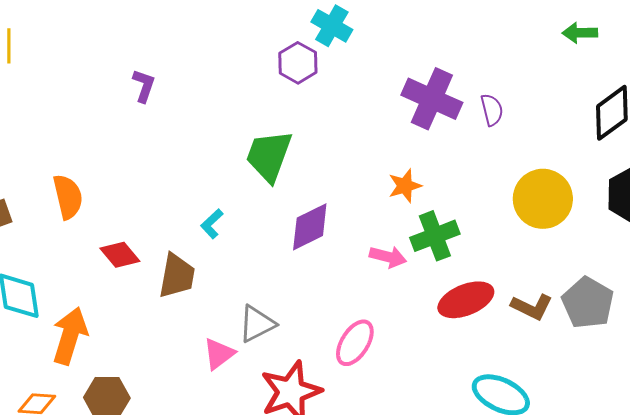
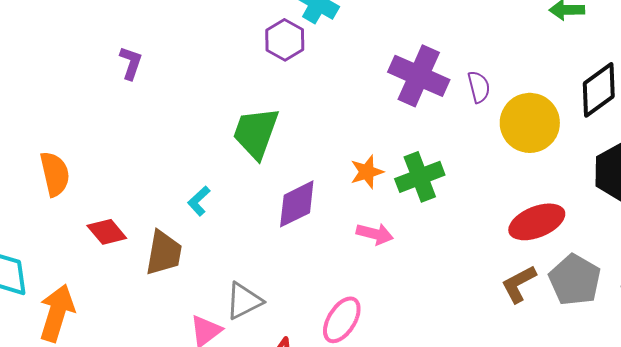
orange star: (405, 186) -> (367, 172), moved
yellow circle: (543, 199) -> (530, 123), moved
green cross: (435, 236) -> (420, 177), moved
red ellipse: (466, 300) -> (537, 222), moved
brown L-shape: (532, 307) -> (519, 284), turned 126

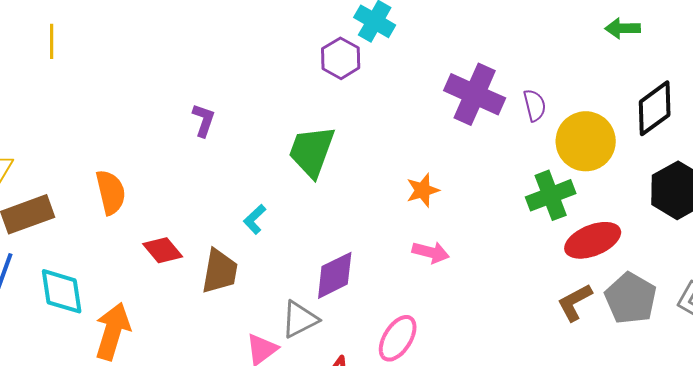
purple L-shape: (131, 63) -> (204, 120), moved
green cross: (420, 177) -> (551, 195), moved
purple diamond: (297, 204) -> (335, 275), moved

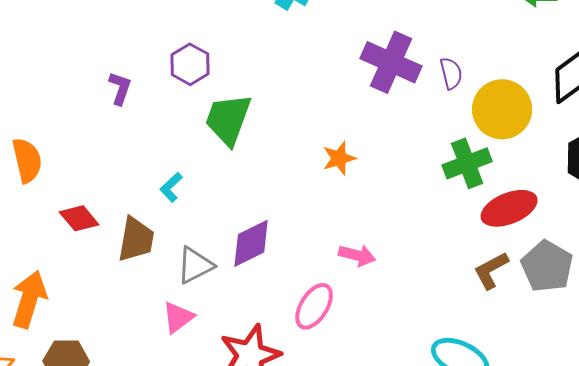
purple hexagon: (341, 58) -> (190, 64), moved
pink arrow: (431, 252) -> (357, 255), moved
gray triangle: (300, 319) -> (195, 265), moved

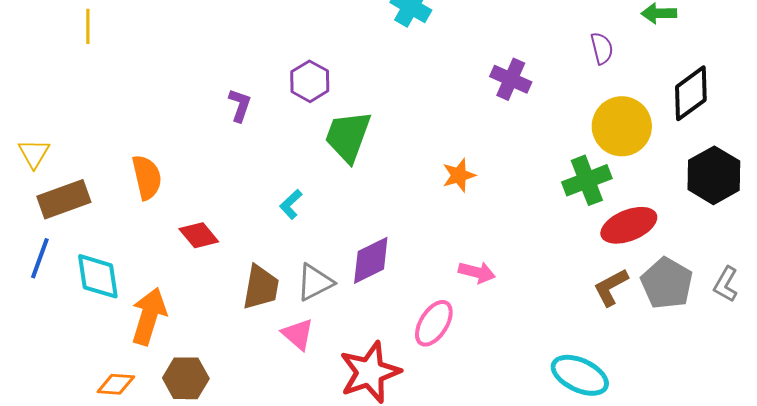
purple cross: (391, 62) -> (511, 79), size x0.7
purple semicircle: (451, 73) -> (602, 48), moved
brown trapezoid: (136, 239) -> (261, 287), moved
pink triangle: (178, 317) -> (298, 334), turned -42

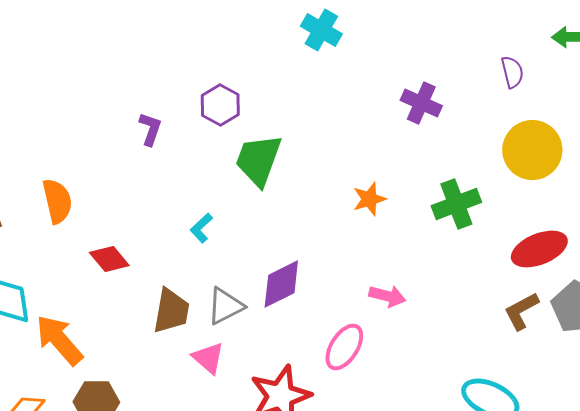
green cross: (587, 180) -> (456, 204), moved
orange arrow: (149, 316) -> (59, 340), turned -58

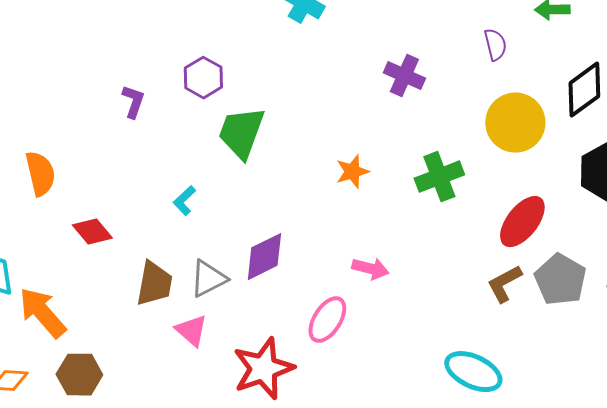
red ellipse: (539, 249) -> (522, 222), turned -30

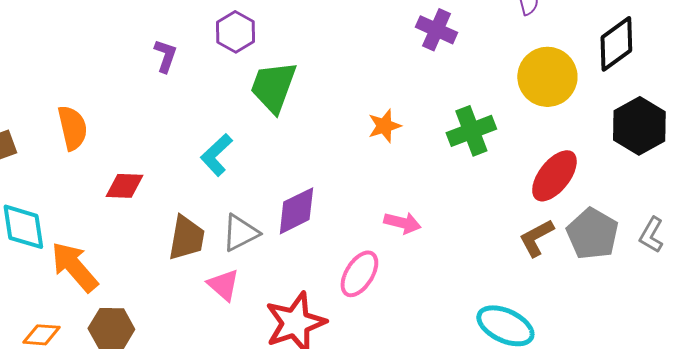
cyan L-shape: (184, 201) -> (216, 155), size x1.4
red diamond: (92, 232) -> (124, 186), turned -48

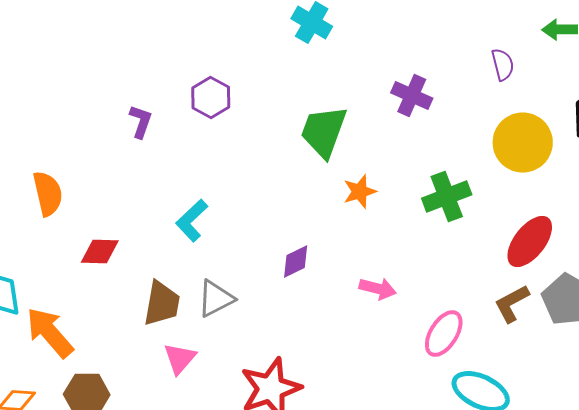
green trapezoid: (273, 87) -> (324, 132), moved
purple diamond: (296, 211) -> (296, 262), moved, size x0.7
pink ellipse: (359, 274) -> (444, 334), moved
pink triangle: (223, 285) -> (180, 358), moved, turned 30

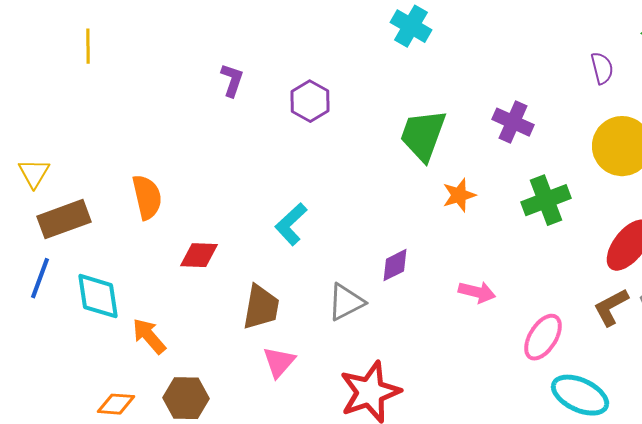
purple cross: (412, 96) -> (513, 122), moved
purple L-shape: (141, 122) -> (232, 80), moved
gray triangle: (216, 298) -> (346, 302), moved
orange arrow: (50, 332) -> (149, 336), size x0.7

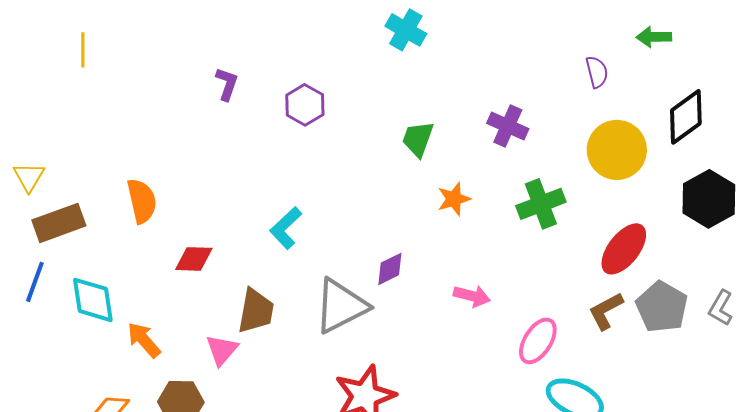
green trapezoid: (423, 135) -> (418, 139), size x0.7
gray triangle: (346, 302) -> (341, 306), size x1.5
pink triangle: (279, 362) -> (222, 350), moved

